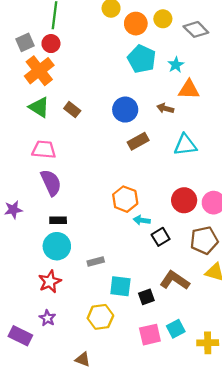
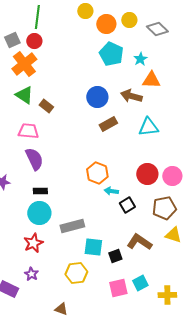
brown arrow: (165, 108) -> (131, 96), size x1.5
brown rectangle: (72, 110) -> (46, 106), moved
gray rectangle: (96, 262) -> (72, 226), size x1.6

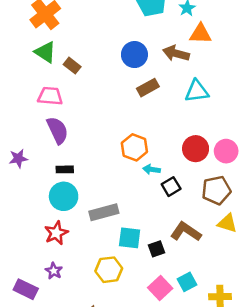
pink square: (118, 288) -> (160, 288), turned -30

